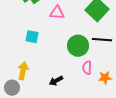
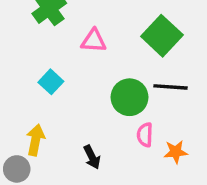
cyan square: (32, 37) -> (51, 82), turned 32
black arrow: (56, 81) -> (92, 157), turned -88

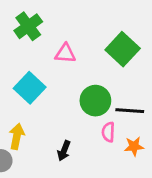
cyan square: (51, 82) -> (30, 88), size x1.5
black line: (171, 87) -> (130, 111), moved
black arrow: (92, 157) -> (64, 151), turned 48

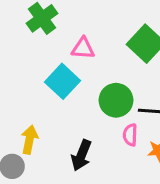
cyan square: (30, 88) -> (62, 81), moved
black arrow: (64, 151) -> (81, 155), size x1.4

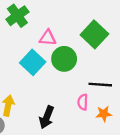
green circle: (116, 100) -> (64, 59), moved

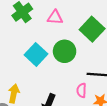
pink triangle: (48, 38) -> (55, 17), moved

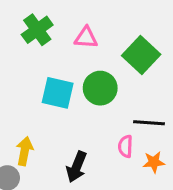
cyan square: (36, 54) -> (58, 93), turned -30

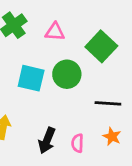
pink semicircle: (125, 146) -> (77, 143), moved
orange star: (154, 162) -> (112, 137), turned 30

